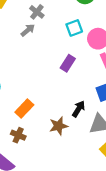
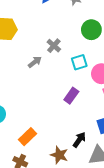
gray cross: (37, 12) -> (54, 46), moved
brown star: (58, 126) -> (59, 155), turned 30

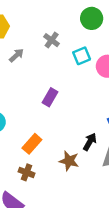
gray arrow: (35, 62) -> (16, 55), moved
purple rectangle: (71, 96) -> (50, 97), moved

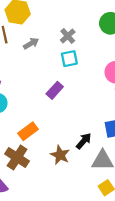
cyan square: (82, 56) -> (69, 59), moved
brown cross: (26, 172) -> (17, 157), size x1.5

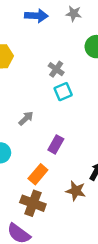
gray arrow: (31, 43) -> (26, 118), moved
purple rectangle: (55, 90) -> (56, 144), moved

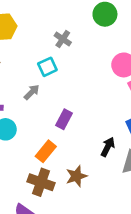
cyan square: (63, 92) -> (47, 67), moved
brown star: (76, 191) -> (76, 176), moved, turned -30

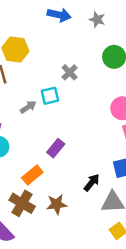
gray arrow: (32, 92) -> (28, 107), moved

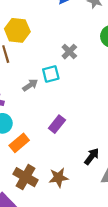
orange rectangle: (32, 175) -> (19, 143), moved

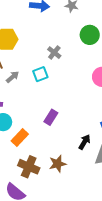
gray arrow: (30, 85) -> (13, 77), moved

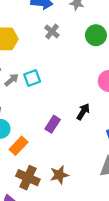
gray cross: (54, 53) -> (52, 32), moved
cyan square: (40, 74) -> (32, 78), moved
black arrow: (85, 142) -> (83, 112), moved

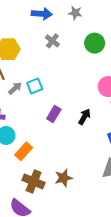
purple rectangle: (53, 124) -> (54, 114), moved

